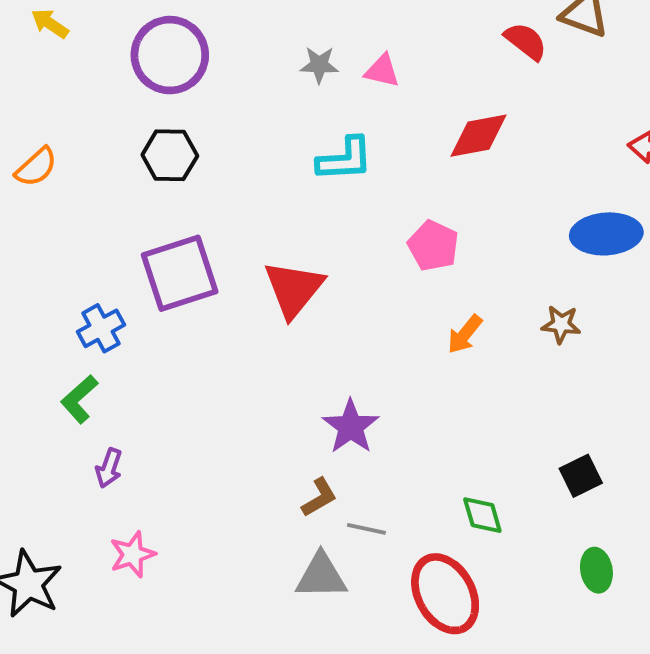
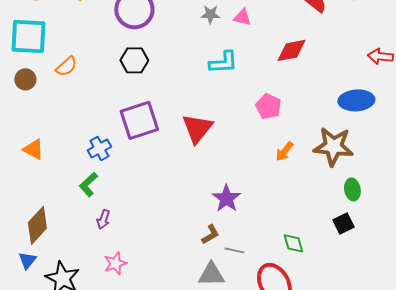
brown star: (561, 324) -> (333, 146), size x2.0
green ellipse: (596, 570) -> (352, 189), moved

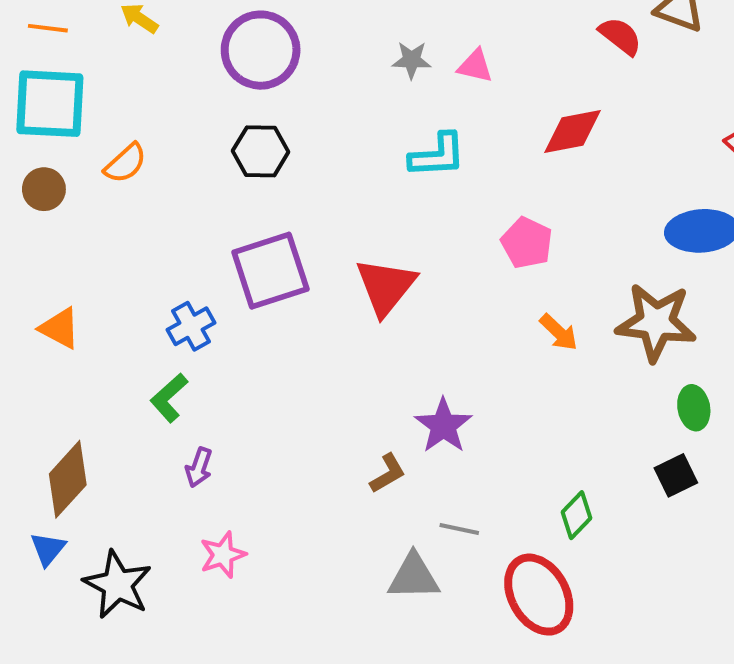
orange arrow: (284, 151) -> (559, 332), turned -85
brown L-shape: (210, 234) -> (388, 473), moved
green diamond: (293, 243) -> (577, 515), turned 60

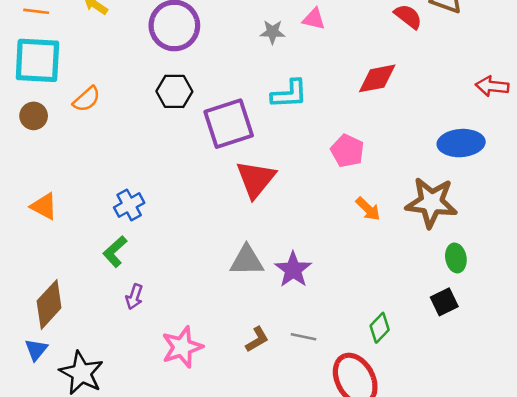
pink triangle: (475, 66) -> (314, 19), moved
purple square: (270, 271) -> (229, 124), moved
brown L-shape: (388, 473) -> (257, 339), moved
pink star: (223, 555) -> (182, 347), moved, size x1.4
gray triangle: (414, 577) -> (247, 261), moved

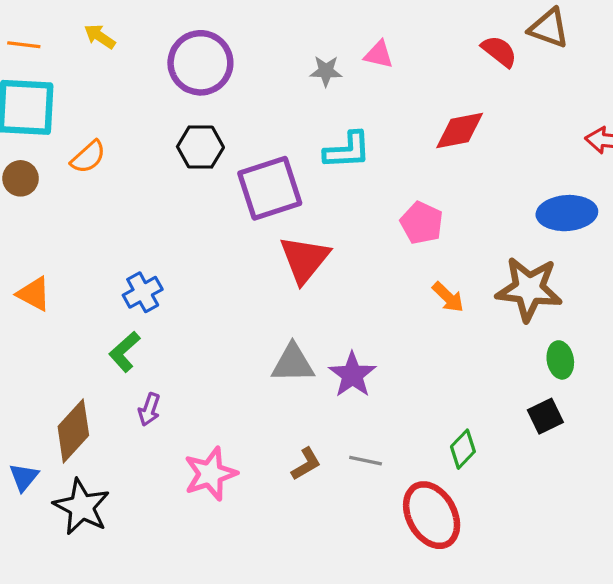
brown diamond: (49, 304) -> (73, 431), moved

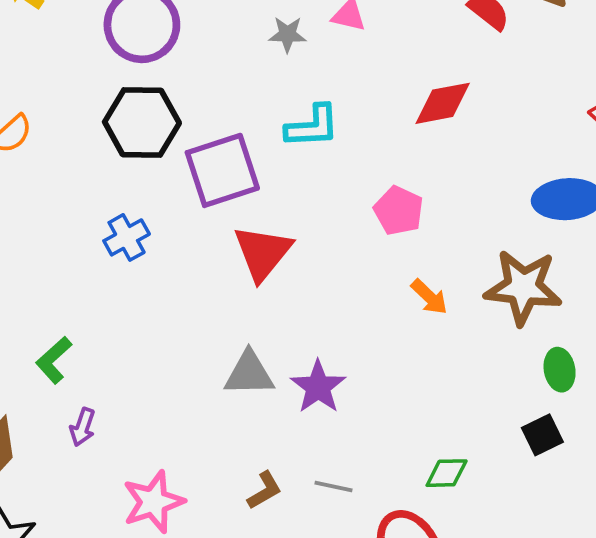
black hexagon: (200, 147) -> (142, 122), size x1.4
blue cross: (143, 292) -> (127, 237), moved
green diamond: (463, 449) -> (447, 473), turned 45

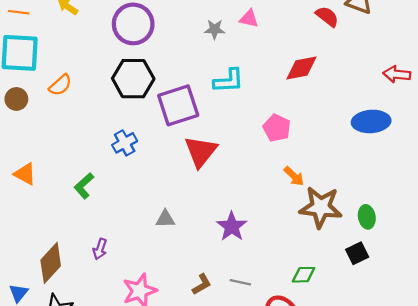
brown star: (523, 287) -> (321, 207), moved
green L-shape: (54, 360) -> (84, 186), moved
gray triangle: (249, 373) -> (165, 219), moved, size x0.7

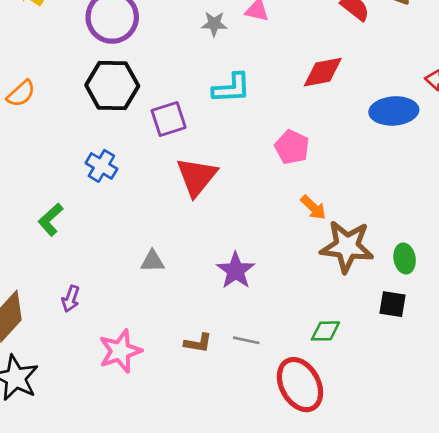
purple square: (178, 105) -> (169, 119), size x0.7
blue ellipse: (371, 121) -> (394, 111), moved
blue cross: (125, 143) -> (101, 166), turned -30
black square: (357, 253) -> (393, 304), turned 35
brown L-shape: (202, 284) -> (198, 343), turned 40

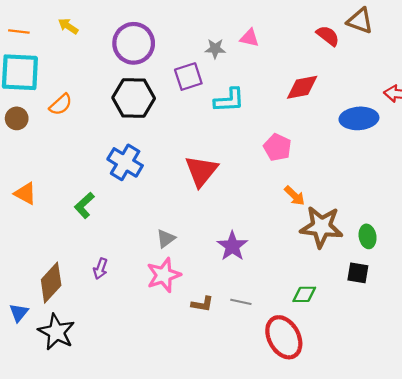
purple square: (169, 119) -> (188, 77), moved
blue cross: (101, 166) -> (125, 162), size x1.4
gray triangle: (152, 261) -> (166, 239), turned -36
pink star: (120, 351) -> (164, 275), moved

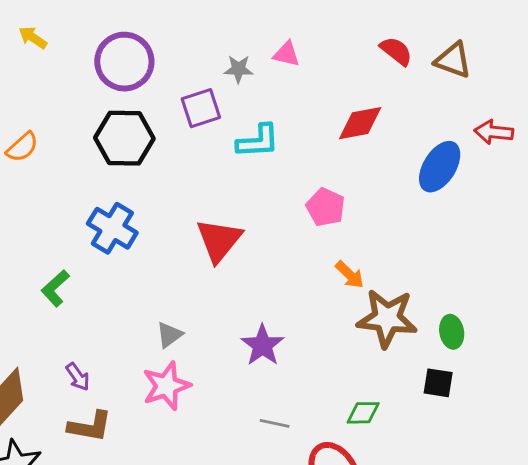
brown triangle: (360, 21) -> (453, 60), moved
blue ellipse: (359, 118) -> (440, 167), turned -54
purple arrow: (100, 269) -> (78, 377), turned -54
brown L-shape: (202, 304) -> (90, 426), moved, size x1.4

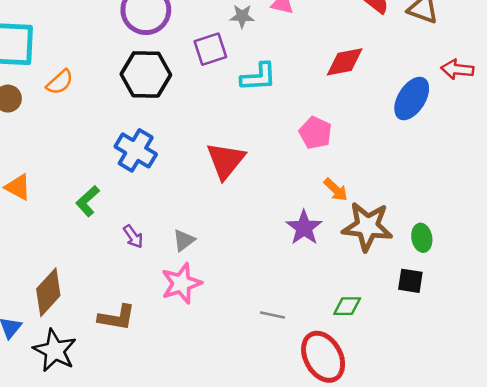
purple star: (262, 345) -> (304, 228), moved
purple arrow: (78, 377) -> (133, 237), moved

